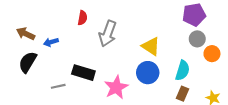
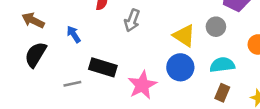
gray arrow: (108, 34) -> (132, 20), size x0.7
gray circle: (197, 39) -> (216, 27), moved
blue arrow: (51, 42) -> (74, 34), moved, turned 72
cyan semicircle: (182, 70) -> (222, 65), turned -114

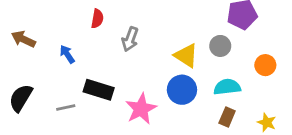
black semicircle: (36, 55) -> (21, 98), moved

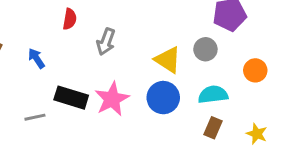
pink star: (141, 109) -> (112, 99), moved

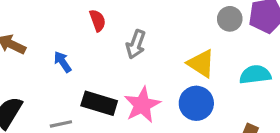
red semicircle: (70, 19) -> (98, 20), turned -30
gray circle: (205, 49) -> (230, 19), moved
cyan semicircle: (213, 95) -> (255, 75), moved

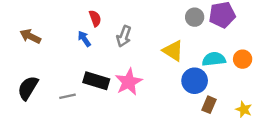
blue arrow: (63, 62) -> (84, 39), moved
blue circle: (196, 103) -> (195, 81), moved

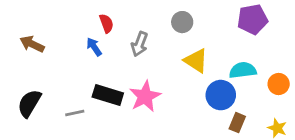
gray circle: (195, 17) -> (182, 22), moved
orange circle: (243, 59) -> (279, 84), moved

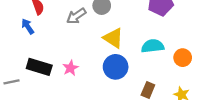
gray arrow: (139, 44) -> (76, 16), moved, turned 36
blue circle: (221, 95) -> (116, 67), moved
pink star: (145, 96) -> (70, 68), size x0.6

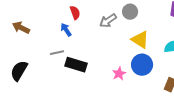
pink star: (70, 68) -> (119, 74), moved
gray line: (11, 82) -> (57, 53), moved

